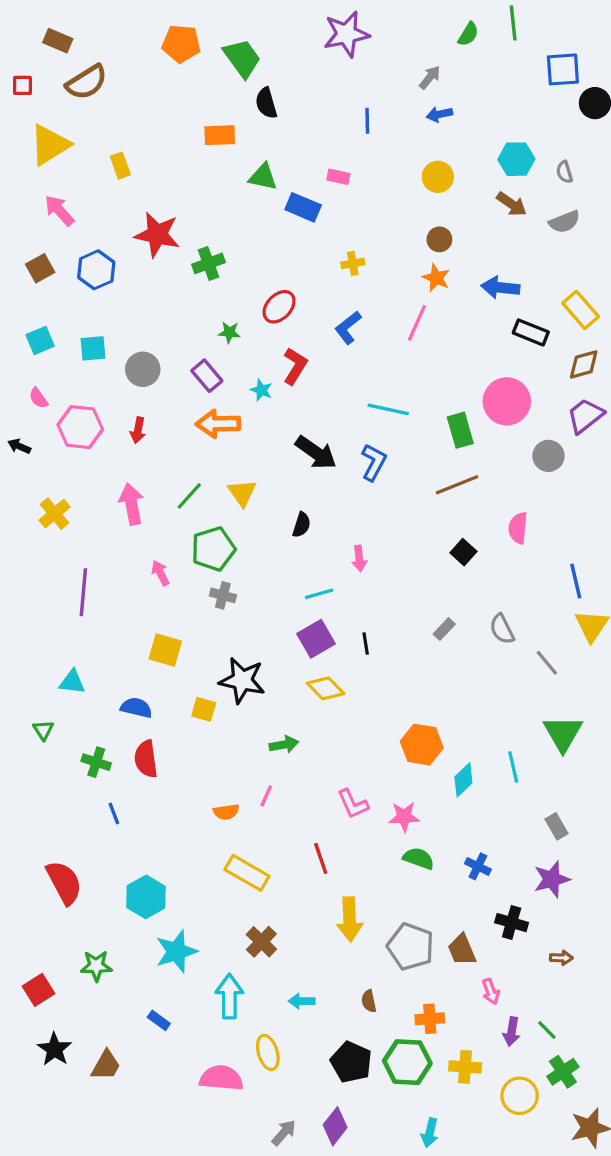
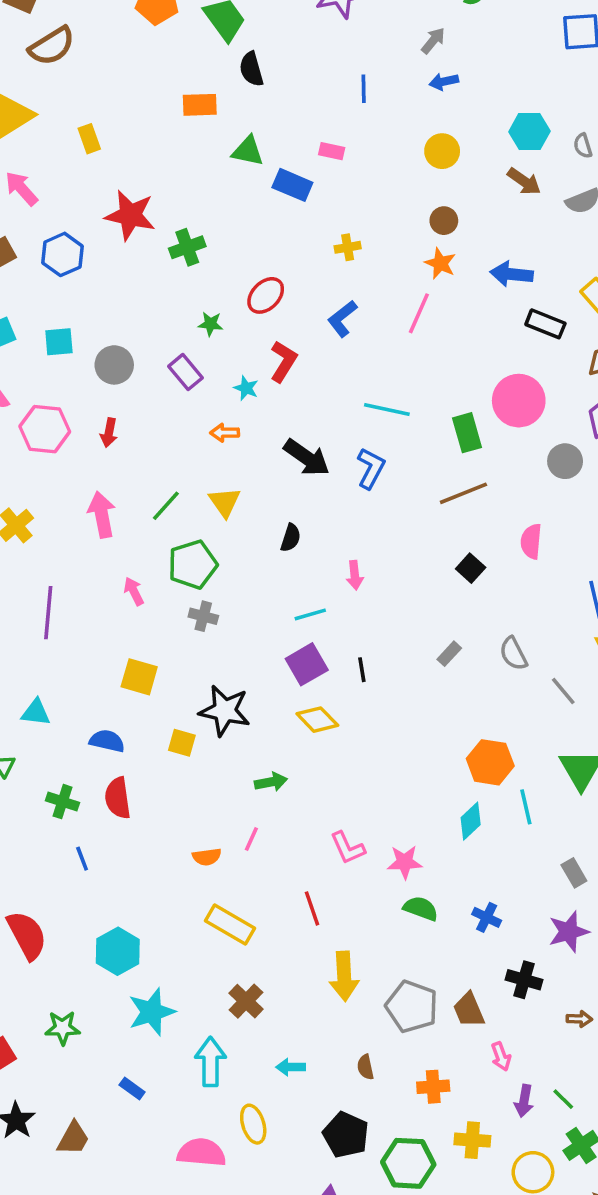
orange arrow: (218, 424) -> (225, 433), moved, size x0.6
orange hexagon: (422, 745) -> (490, 762), moved
green hexagon: (407, 1062) -> (408, 1163), moved

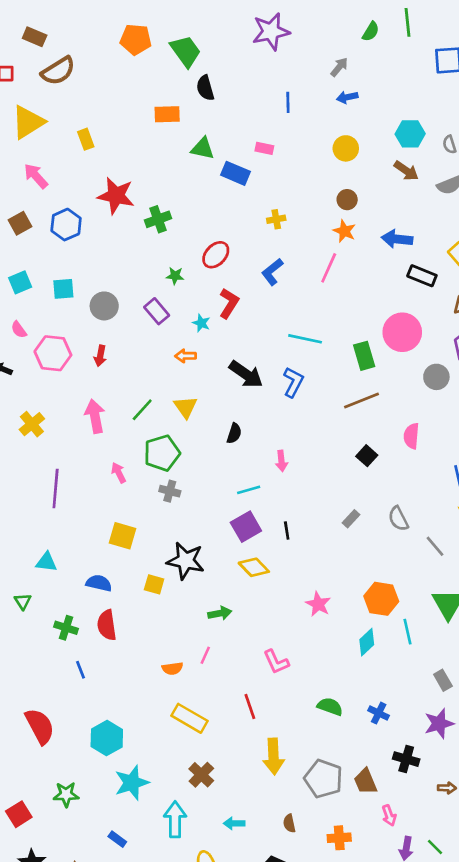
pink star: (405, 862) -> (318, 604), moved, turned 30

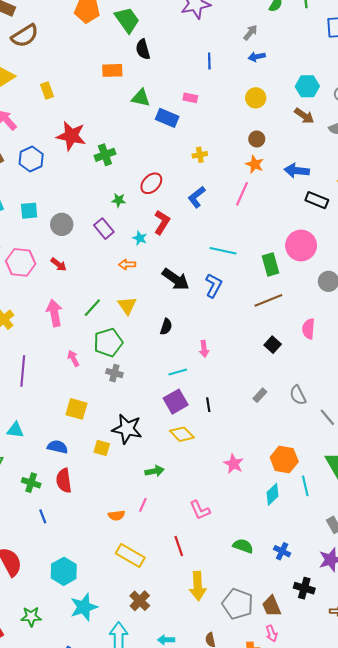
red arrow: (100, 356) -> (59, 264), turned -63
pink arrow: (389, 815) -> (272, 633), moved

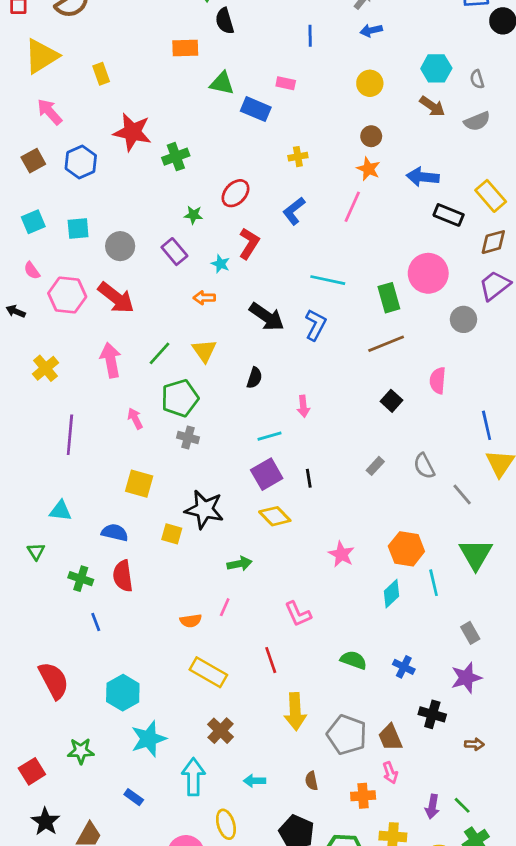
red arrow: (59, 264) -> (116, 298), size x1.8

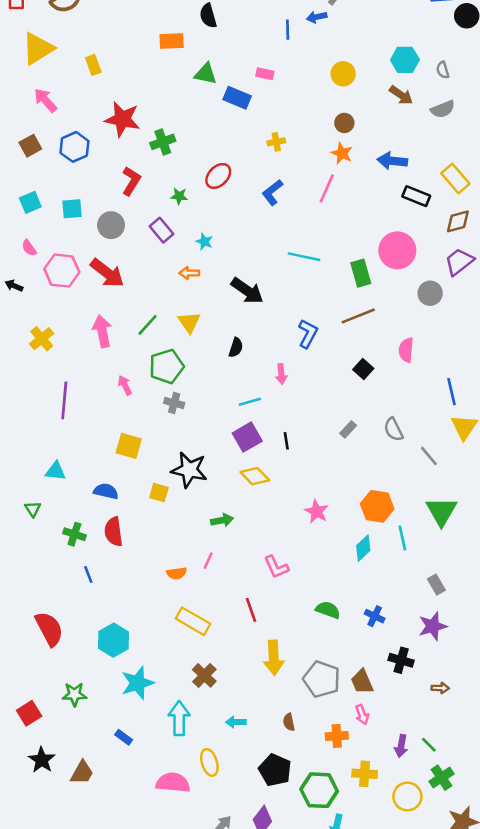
blue arrow: (371, 30) -> (317, 17), moved
red L-shape: (249, 243) -> (131, 181), moved
blue L-shape: (316, 325) -> (308, 334), moved

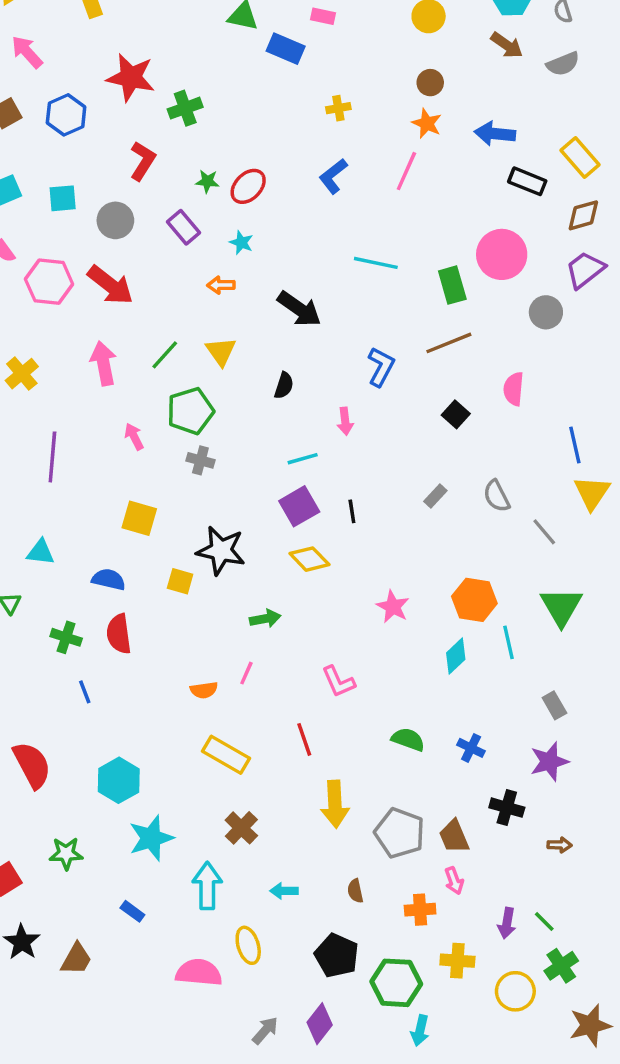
red ellipse: (218, 176) -> (248, 186), moved

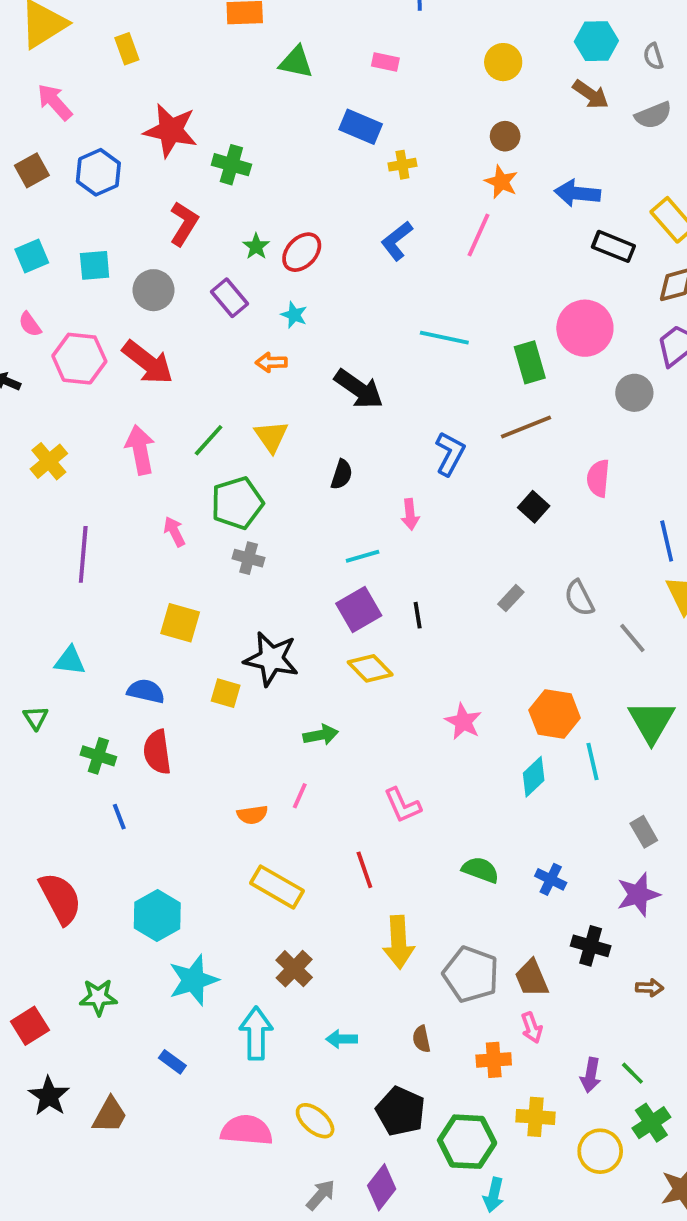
blue rectangle: (286, 49) -> (361, 127), moved
green cross: (185, 108) -> (231, 165), turned 36
green star: (207, 181) -> (256, 246), turned 30
yellow ellipse: (248, 945) -> (315, 1121), moved, turned -33

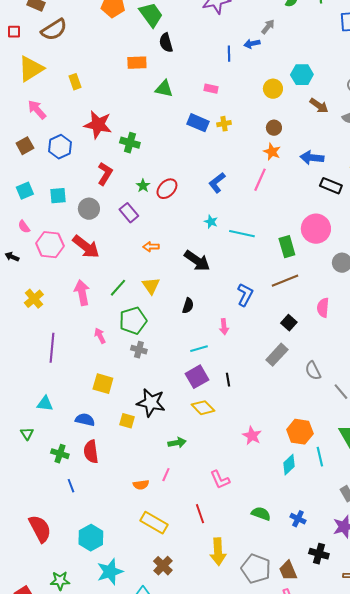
cyan hexagon: (596, 41) -> (302, 75), moved
yellow cross: (402, 165) -> (224, 124), moved
cyan star: (294, 315) -> (211, 222), moved
gray rectangle: (511, 598) -> (277, 355), moved, size x1.6

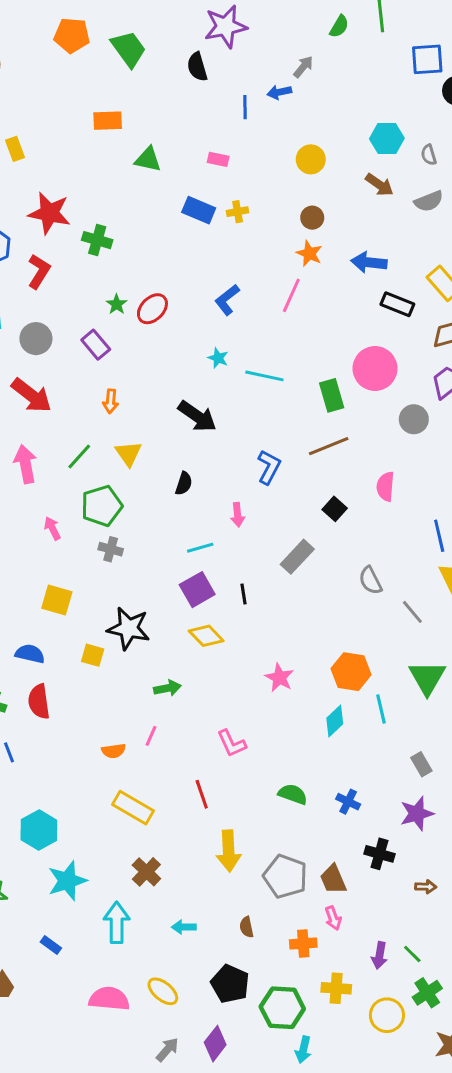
black semicircle: (166, 43) -> (197, 67), moved
cyan hexagon: (302, 75) -> (387, 138), moved
red L-shape: (105, 174) -> (39, 271), moved
orange arrow: (151, 247) -> (111, 401), moved, turned -84
gray rectangle: (277, 355) -> (297, 557), moved

